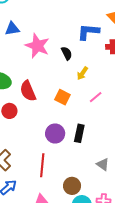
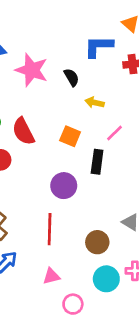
yellow arrow: (82, 73) -> (94, 103), turned 72
black rectangle: (79, 133) -> (97, 162), moved
brown circle: (72, 186) -> (97, 242), moved

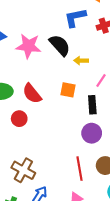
black semicircle: (72, 77) -> (60, 45), size x1.6
purple circle: (64, 186) -> (92, 133), moved
red line: (50, 229) -> (80, 169), moved

